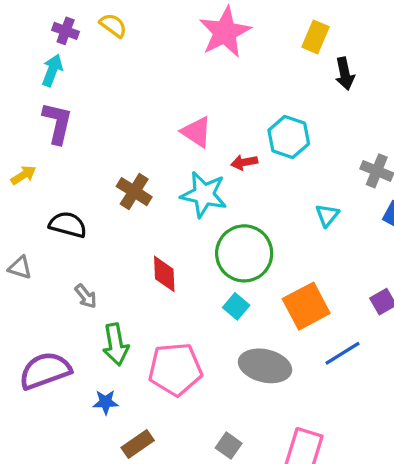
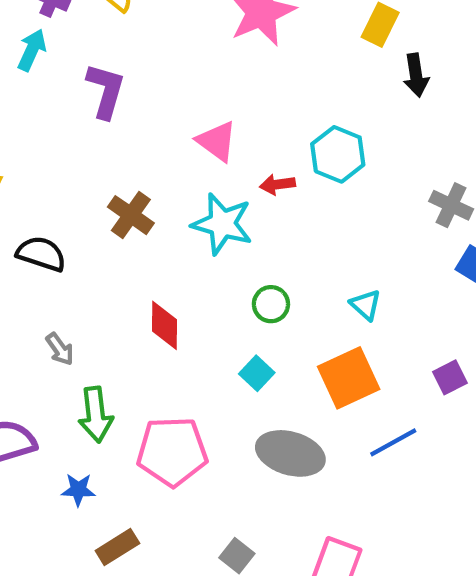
purple L-shape: (57, 123) -> (106, 91), moved
cyan triangle: (327, 215) -> (366, 305), moved, turned -30
green circle: (244, 253) -> (271, 304), size x0.5

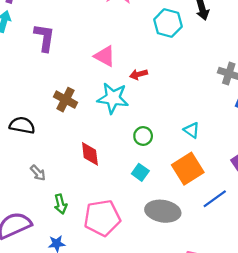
cyan hexagon: (338, 154) -> (168, 23), moved
green arrow: (96, 415) -> (61, 204), size x0.7

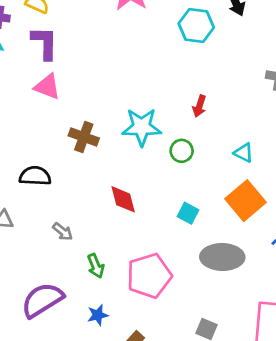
purple L-shape: (44, 38) -> (45, 43), moved
pink triangle: (105, 56) -> (47, 87), moved
red arrow: (139, 74) -> (199, 106), moved, turned -49
green circle: (143, 136) -> (182, 151), moved

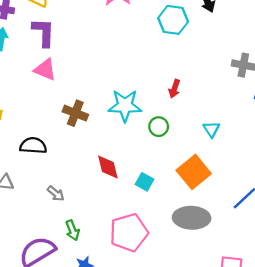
cyan triangle: (244, 153) -> (211, 129), turned 30
orange square: (245, 201) -> (194, 172), moved
cyan square: (188, 213) -> (145, 182), moved
green arrow: (96, 266) -> (72, 230), moved

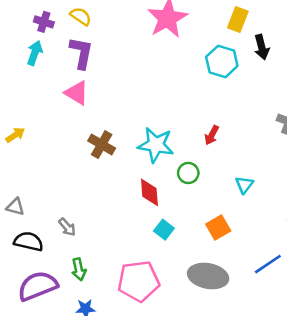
black semicircle: (33, 146) -> (29, 241), moved
red diamond: (108, 167) -> (149, 192), moved
orange square: (194, 172) -> (218, 227), size x0.7

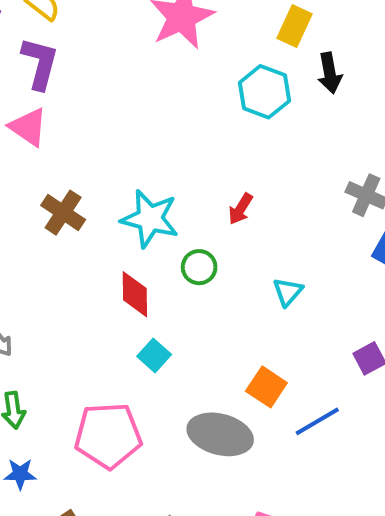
orange square: (218, 227) -> (266, 387), moved, turned -30

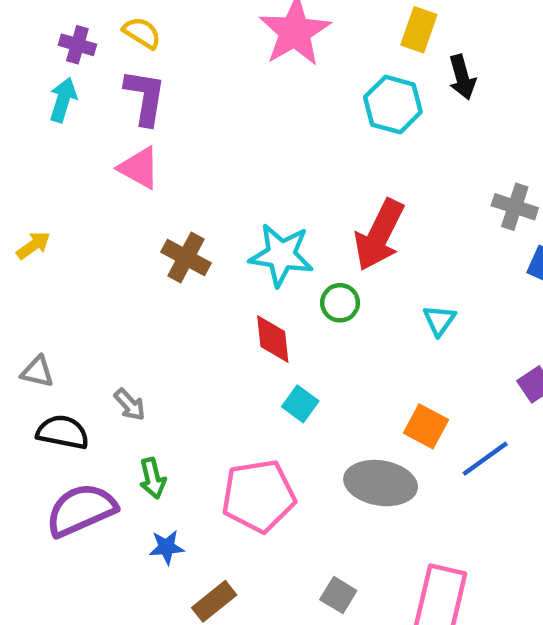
red arrow: (241, 209) -> (379, 235), size x2.0

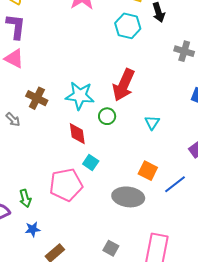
gray cross: (515, 207) -> (184, 51), moved
gray arrow: (130, 405) -> (13, 120), moved
pink pentagon: (258, 496) -> (66, 185), moved

